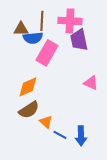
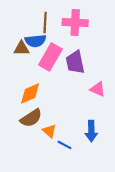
brown triangle: (21, 29) -> (21, 48), moved
purple trapezoid: (79, 40) -> (75, 62), moved
blue arrow: (81, 136) -> (91, 131), moved

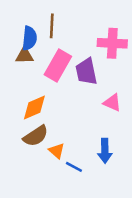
pink cross: (75, 23) -> (112, 43), moved
blue semicircle: (35, 41) -> (29, 38), moved, turned -78

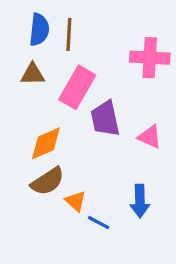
blue semicircle: (29, 38) -> (39, 30), moved
purple trapezoid: (86, 72) -> (105, 119), moved

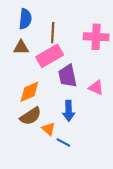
brown line: (69, 35) -> (53, 33), moved
pink rectangle: (77, 87) -> (50, 56), turned 30
blue arrow: (140, 201) -> (69, 111), moved

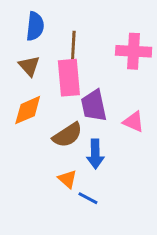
brown triangle: (21, 47) -> (29, 66), turned 49
pink rectangle: (50, 56) -> (69, 78), turned -65
orange diamond: (29, 92) -> (28, 110), moved
brown semicircle: (31, 116) -> (67, 135), moved

